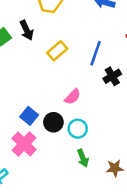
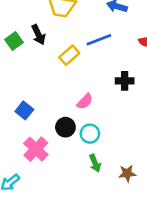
blue line: (96, 53) -> (99, 40), moved, turned 50
black cross: (112, 76) -> (125, 81), turned 30
blue square: (29, 116) -> (24, 110), moved

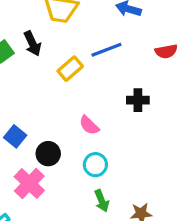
pink semicircle: (85, 101) -> (89, 125), turned 90
black circle: (65, 127) -> (48, 154), moved

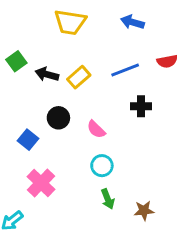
black arrow: (32, 43) -> (47, 74), moved, turned 130
blue line: (106, 50) -> (125, 70), moved
black circle: (48, 154) -> (58, 118), moved

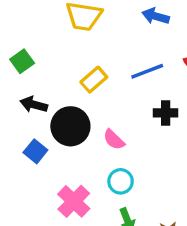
black arrow: (47, 74) -> (34, 105), moved
black circle: (58, 118) -> (70, 126), size x1.5
pink cross: (41, 183) -> (74, 201), moved

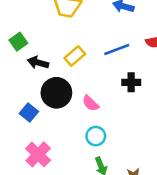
black arrow: (34, 105) -> (38, 63), moved
pink cross: (74, 201) -> (38, 154), moved

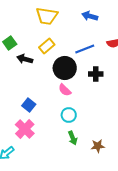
yellow rectangle: (75, 56) -> (47, 46), moved
black circle: (56, 93) -> (65, 68), moved
blue square: (29, 112) -> (29, 105), moved

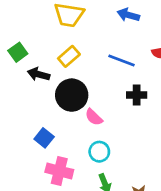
blue line: (85, 49) -> (121, 61), turned 42
black circle: (65, 68) -> (72, 95), moved
pink cross: (25, 129) -> (59, 171), moved, turned -30

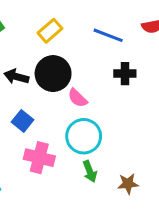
black arrow: (39, 74) -> (16, 77), moved
cyan circle: (99, 152) -> (84, 136), size x1.5

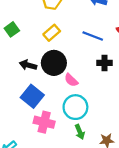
blue square: (22, 121) -> (32, 96), size x1.5

